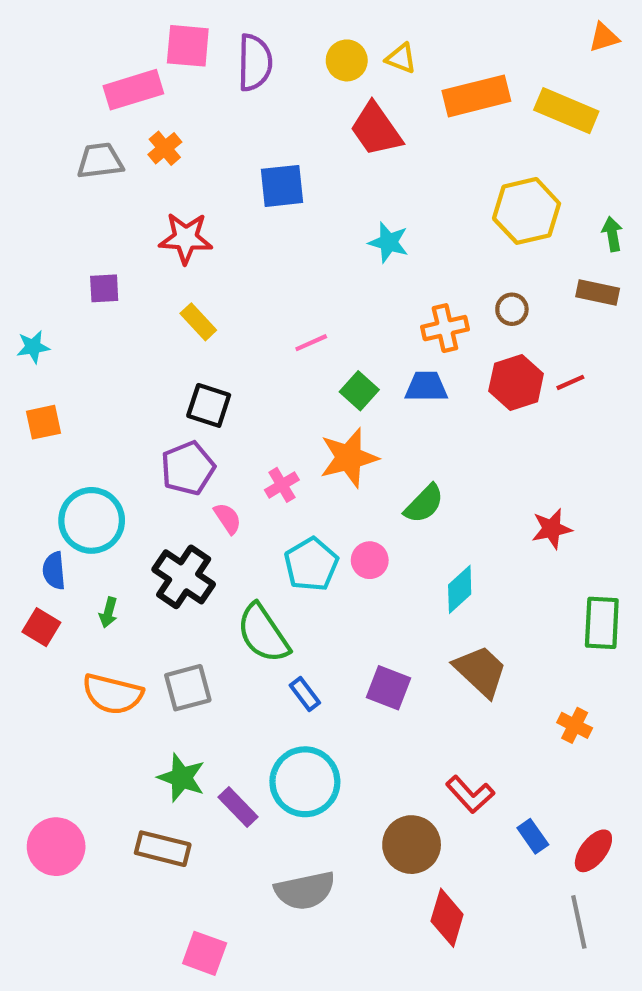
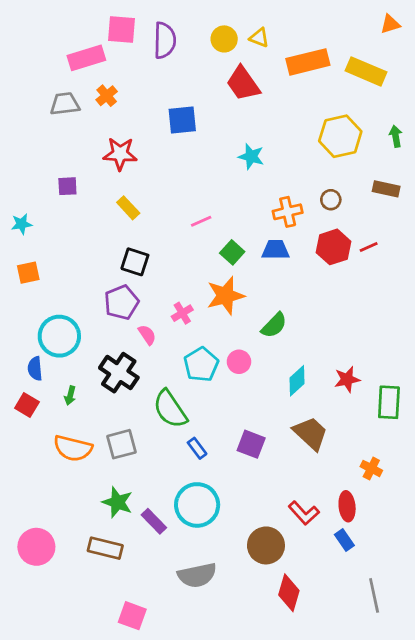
green arrow: (612, 234) -> (396, 136), moved
red star: (552, 529) -> (347, 379), moved
red ellipse: (593, 851) -> (347, 506), moved, turned -44

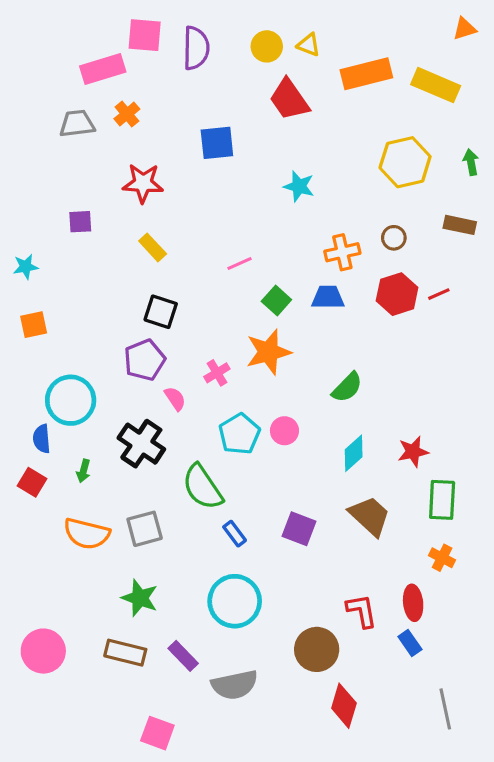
green semicircle: (274, 325) -> (347, 387), moved
green rectangle: (389, 402) -> (442, 500), moved
red L-shape: (304, 513) -> (362, 611), turned -148
purple rectangle: (154, 521) -> (183, 656), moved

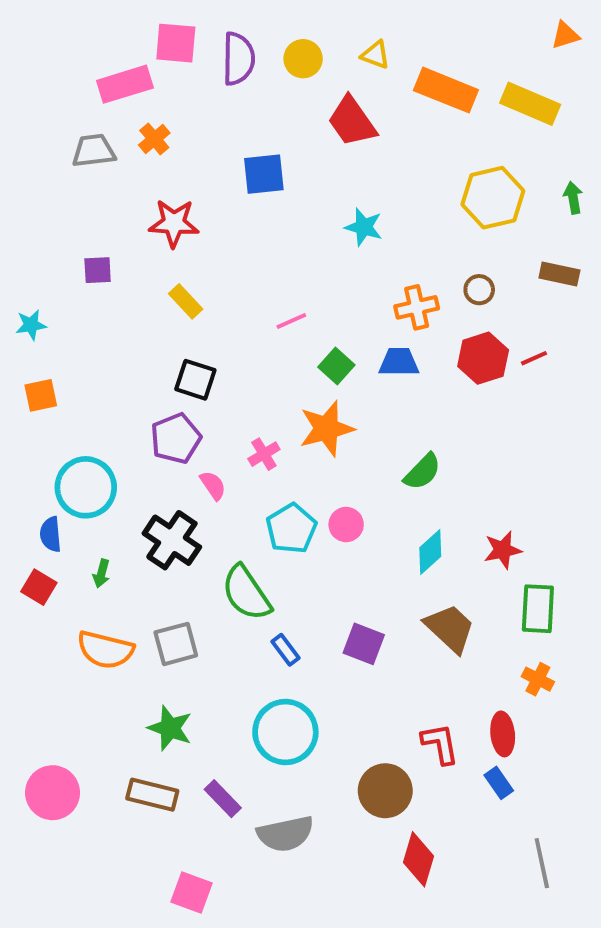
yellow circle: (267, 46) -> (303, 59), moved
orange rectangle: (366, 74) -> (446, 90), turned 36

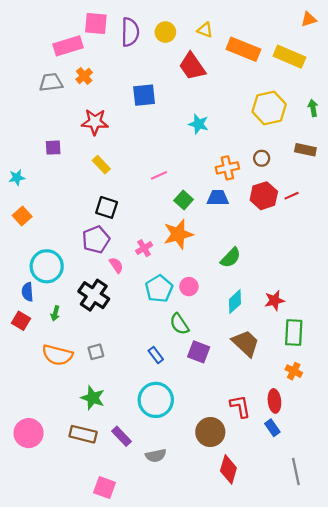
orange square: (41, 395) -> (22, 216), turned -30
green semicircle: (246, 593) -> (179, 324), moved, size x0.7
gray square: (176, 644) -> (96, 352), size x0.7
gray semicircle: (285, 834) -> (156, 456), size x0.7

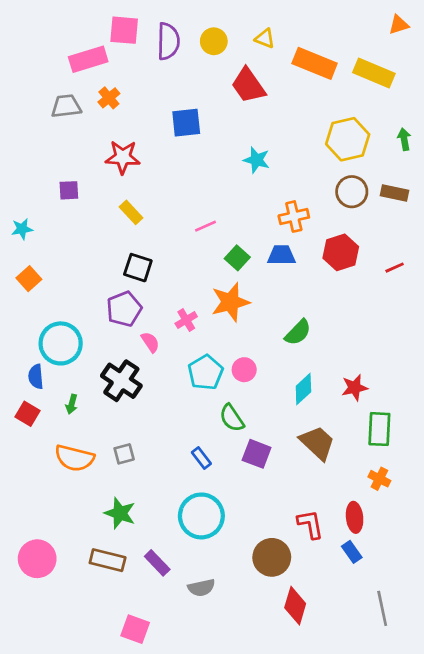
brown circle: (262, 158) -> (352, 192), moved, size x1.5
red line: (292, 196) -> (395, 268), moved

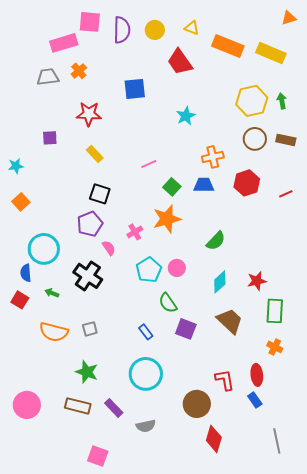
green arrow: (404, 139) -> (282, 101), moved
cyan star: (257, 160) -> (186, 116), turned 30
green arrow: (72, 404) -> (52, 293), turned 96

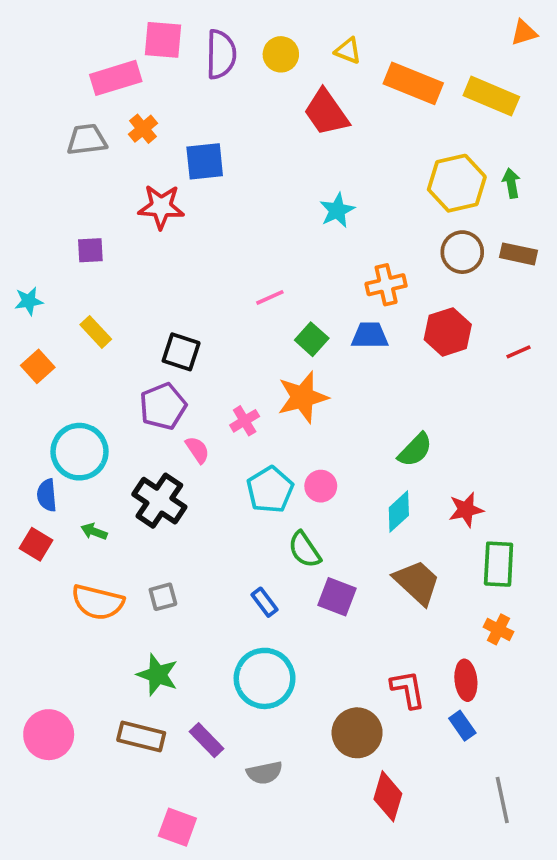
blue square: (135, 89) -> (205, 161), moved
yellow rectangle: (95, 154) -> (96, 332), moved
green semicircle: (216, 241) -> (415, 450), moved

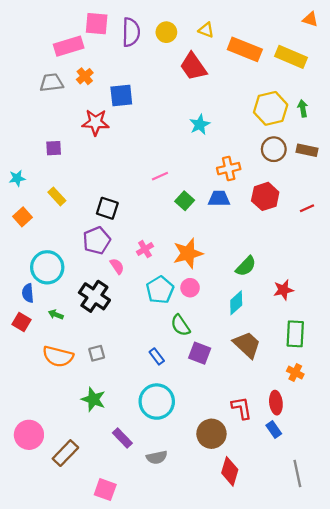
orange triangle: (524, 33) -> (310, 19), turned 35
orange star: (303, 397) -> (188, 253), moved
red star: (466, 510) -> (283, 290), moved
brown rectangle: (141, 736) -> (65, 453), moved, turned -60

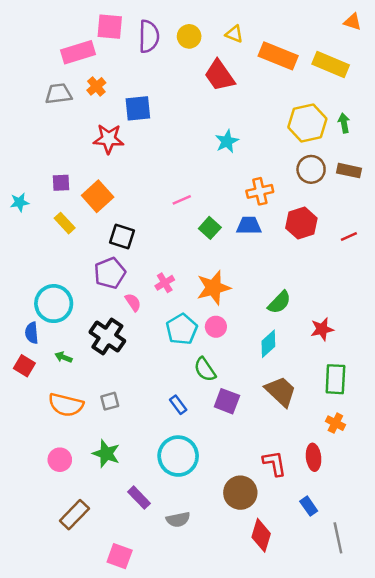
purple square: (54, 148) -> (61, 183), moved
orange square: (23, 217) -> (98, 196), moved, size x1.4
blue rectangle: (274, 429) -> (309, 506), moved
pink circle: (29, 435) -> (60, 460), moved, size x0.7

